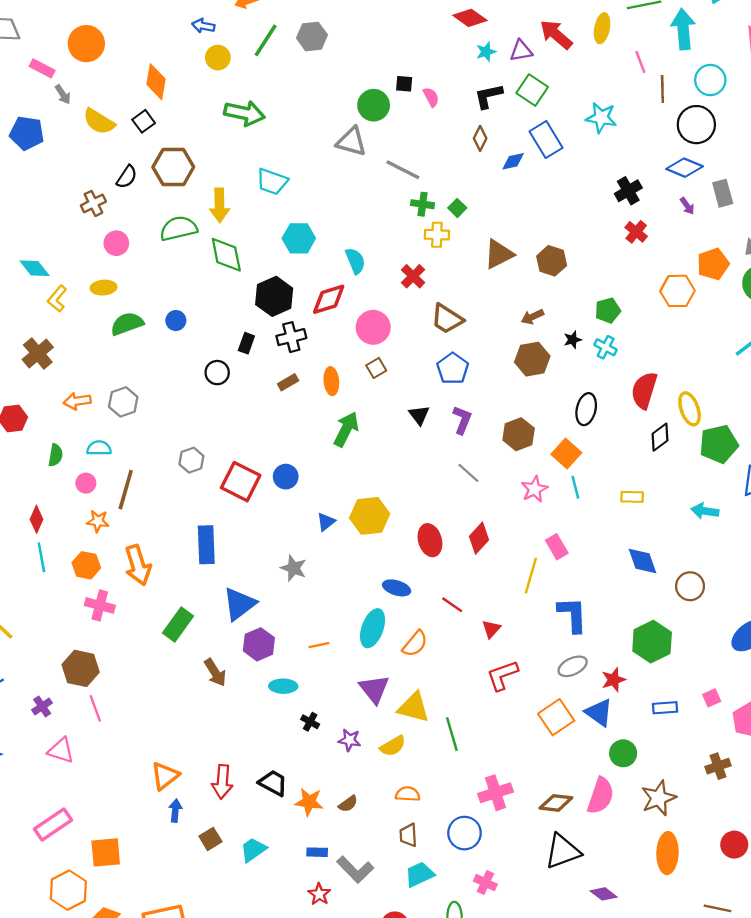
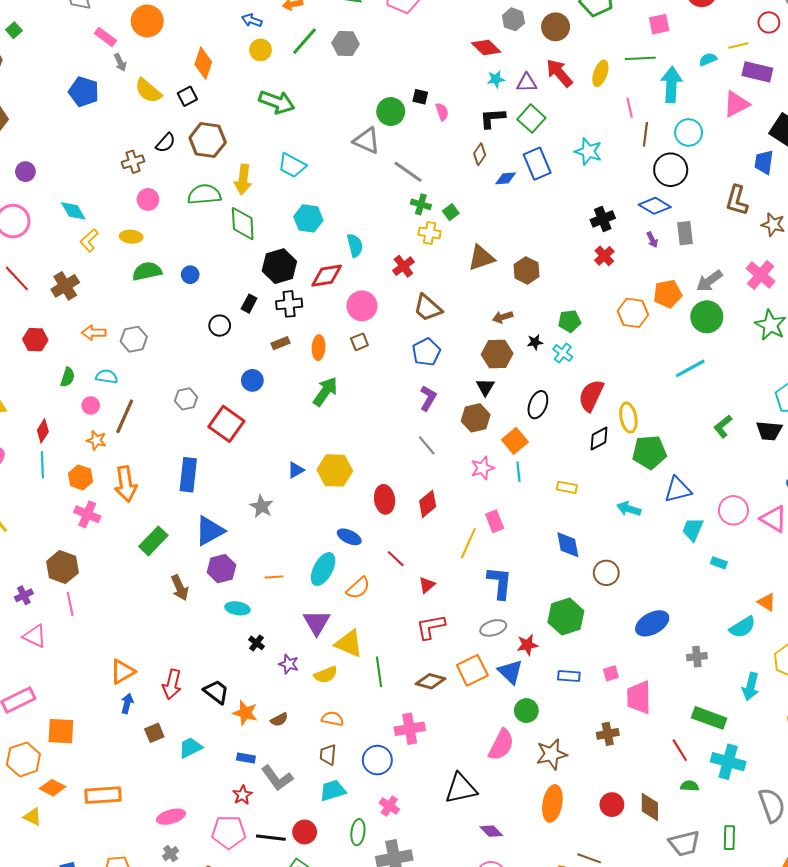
black triangle: (419, 415) -> (485, 387), moved
blue circle: (286, 477) -> (252, 380), moved
brown diamond: (556, 803) -> (430, 681), moved

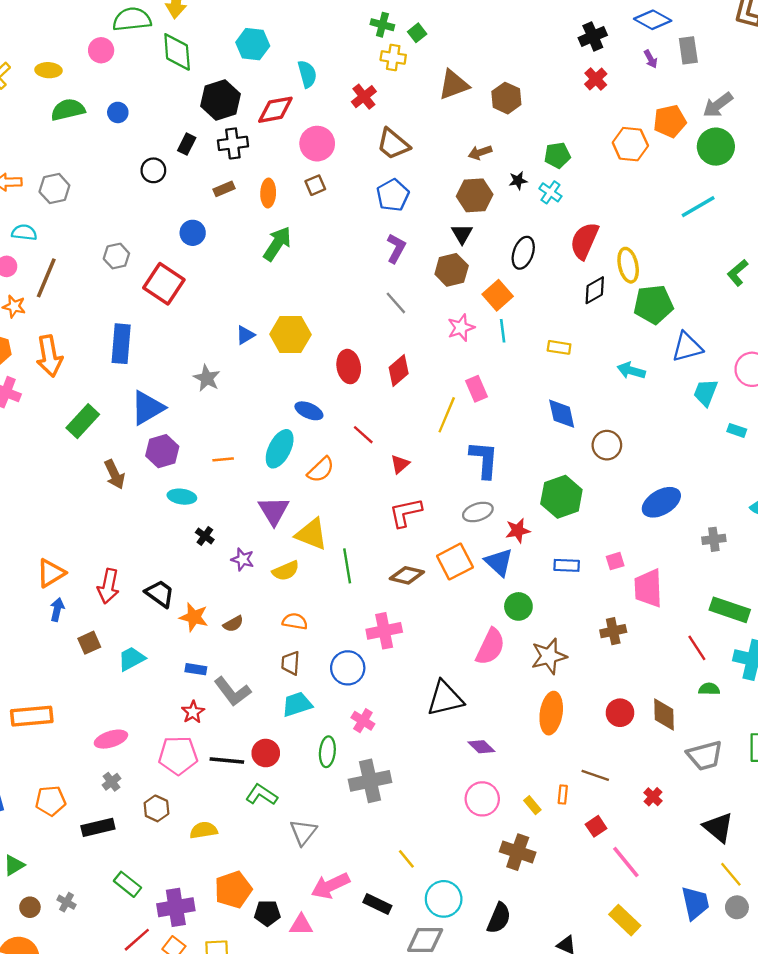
pink circle: (148, 199) -> (101, 50), moved

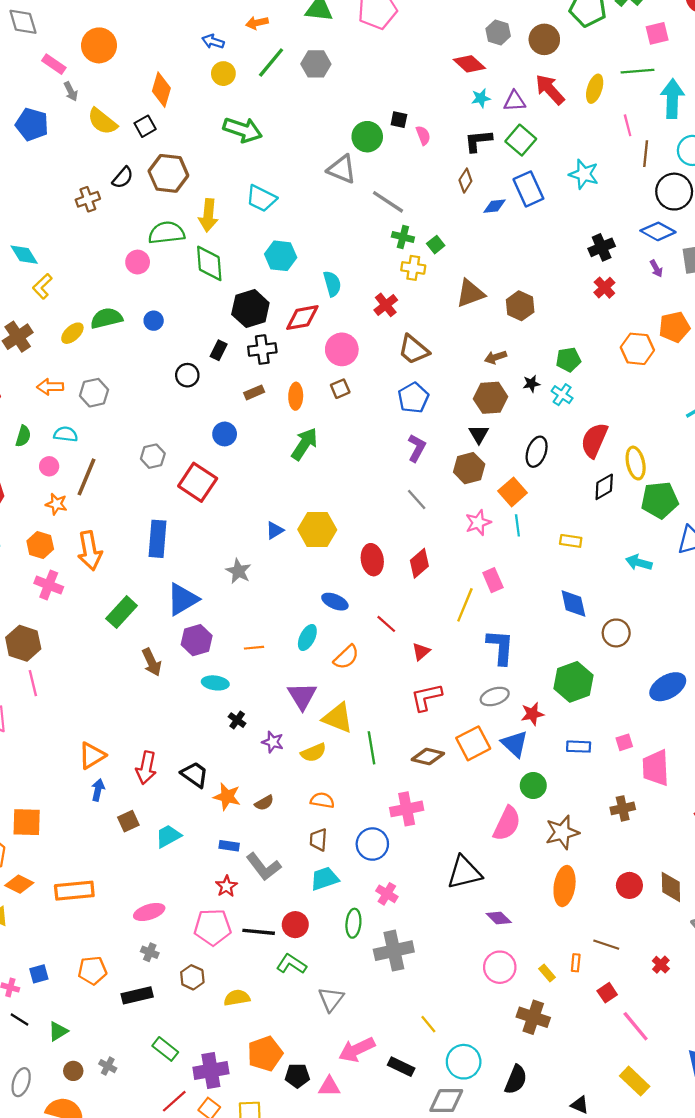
yellow ellipse: (49, 70) -> (72, 333), moved, turned -45
cyan ellipse: (280, 449) -> (307, 637), size x0.7
gray cross: (111, 782) -> (150, 952), turned -30

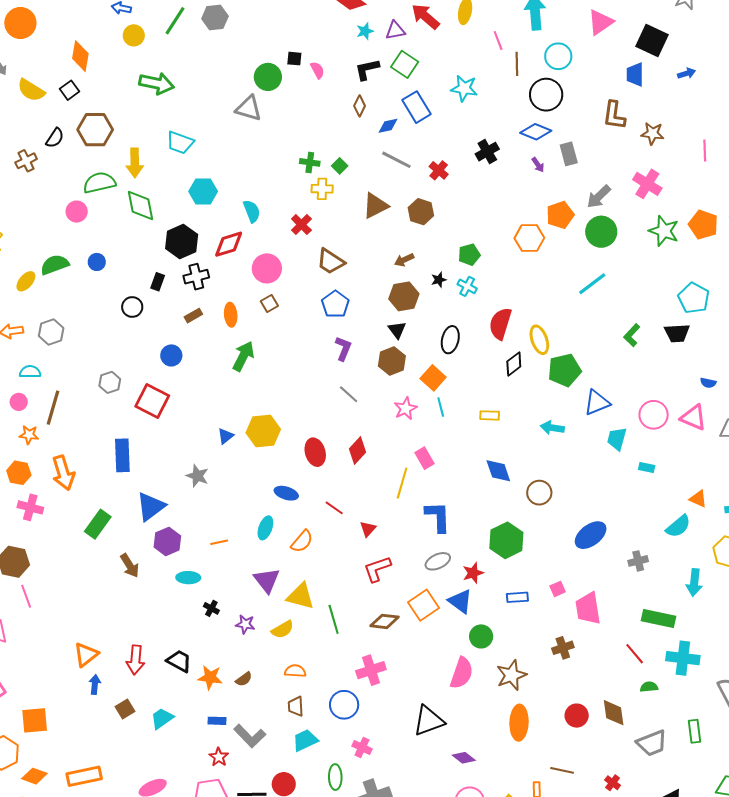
gray line: (388, 202) -> (396, 160), moved
red cross: (604, 288) -> (439, 170), moved

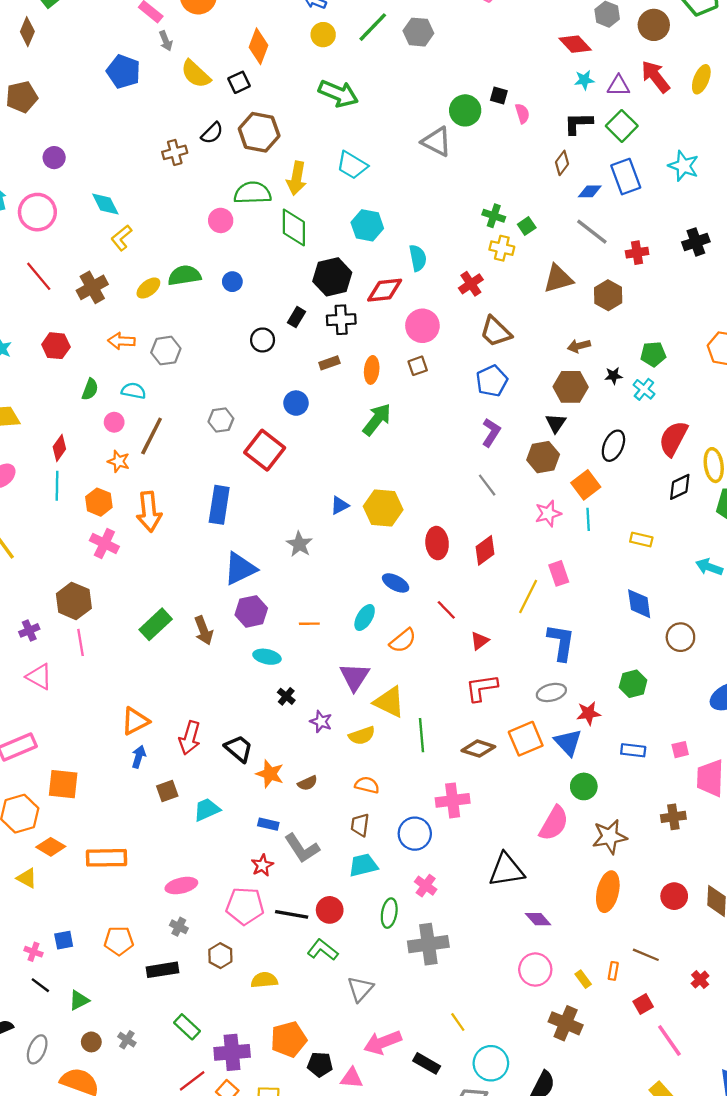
red cross: (439, 170) -> (637, 253), turned 30
green rectangle: (98, 524) -> (156, 624), moved
green hexagon: (506, 540) -> (633, 684), size x0.7

